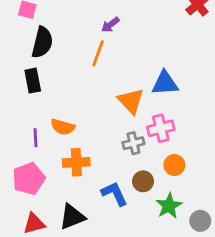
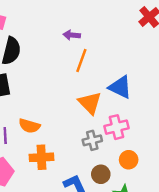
purple arrow: (110, 25) -> (72, 35), turned 42
orange line: (98, 53) -> (81, 61), moved
blue triangle: (165, 83) -> (120, 87), turned 30

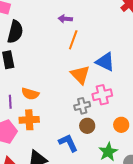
orange cross: (41, 157) -> (29, 120), moved
orange circle: (129, 160) -> (121, 125), moved
brown circle: (101, 174) -> (87, 126), moved

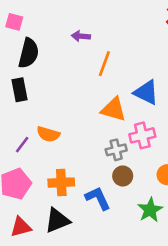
purple arrow: (65, 19) -> (81, 36), moved
orange triangle: (80, 75) -> (114, 109), turned -30
purple line: (10, 102) -> (22, 145), turned 40
orange cross: (29, 120) -> (61, 183), moved

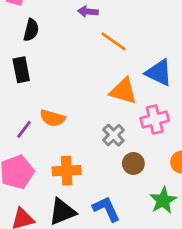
black semicircle: (29, 53) -> (31, 30), size x0.7
orange line: (104, 64) -> (113, 41), turned -75
gray cross: (116, 150) -> (113, 135), moved, turned -30
blue L-shape: (98, 198) -> (106, 209), moved

